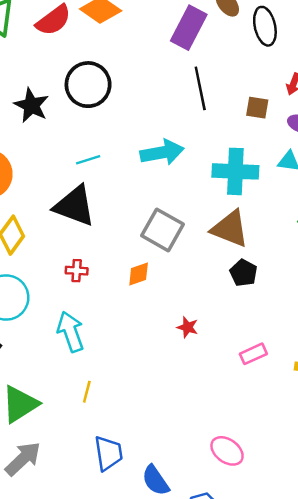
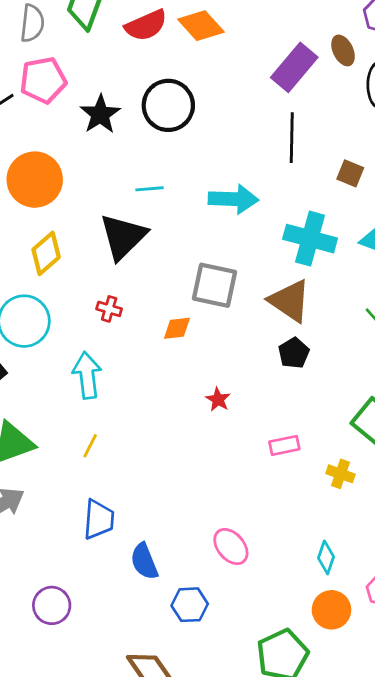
black triangle: (75, 206) -> (123, 237), turned 42
gray square: (162, 230) -> (215, 285), turned -30

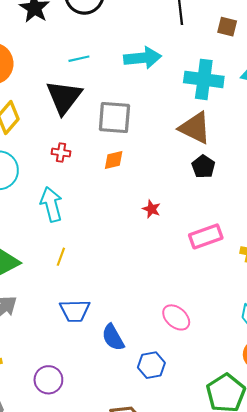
gray square: (215, 285) -> (114, 117), moved
pink rectangle: (284, 445) -> (206, 236), size x1.4
blue trapezoid: (99, 519) -> (75, 311), turned 92

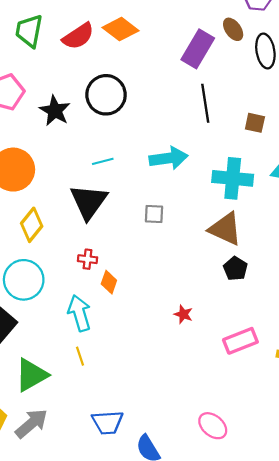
gray square: (114, 117) -> (154, 214), moved, size x0.6
orange diamond: (114, 160) -> (109, 282), moved, turned -55
yellow line: (61, 257) -> (80, 356), moved, turned -36

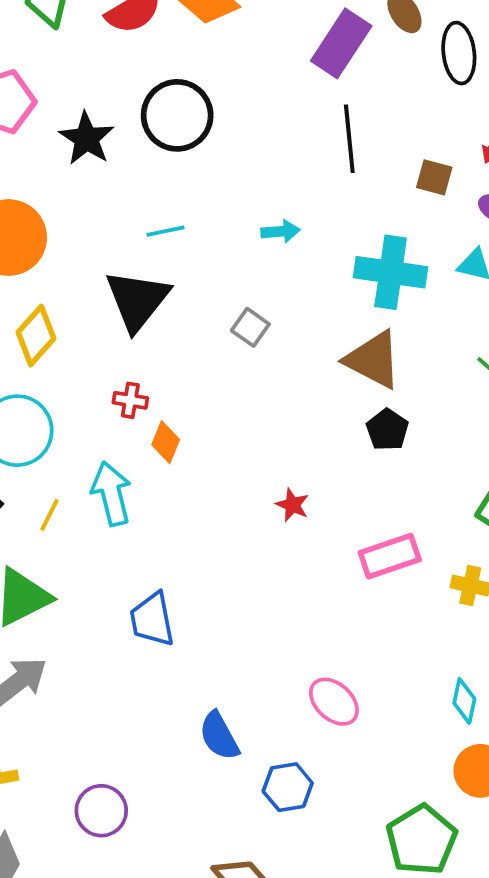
cyan arrow: (169, 158) -> (281, 231), size x0.6
gray square: (154, 214) -> (250, 327), turned 30
yellow line: (80, 356) -> (50, 515), moved, turned 42
blue trapezoid: (108, 422) -> (152, 619), moved, turned 80

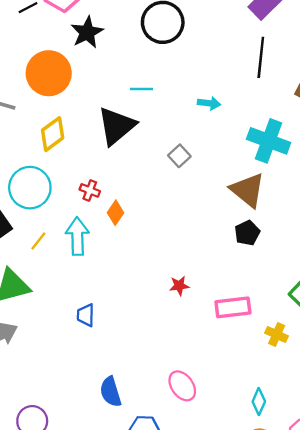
black star: (87, 138) -> (87, 32), moved
red cross: (130, 400) -> (90, 190), moved
red star: (292, 505) -> (179, 286), moved, turned 30
blue trapezoid: (152, 619) -> (86, 315), size x0.7

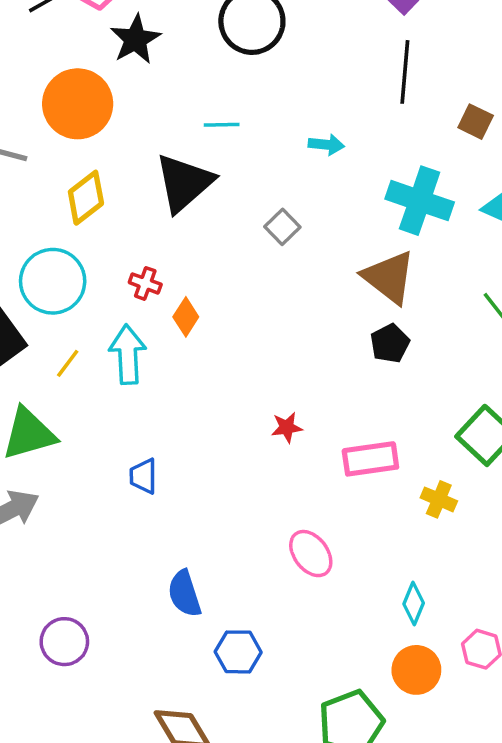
pink ellipse: (182, 386) -> (311, 554), moved

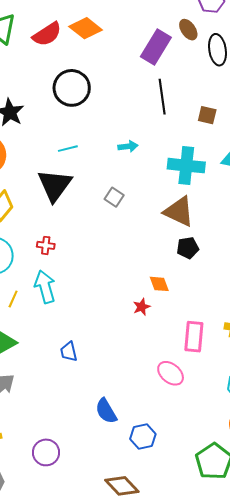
orange diamond: (186, 317) -> (159, 284), moved, turned -40
black pentagon: (390, 343) -> (188, 248), turned 30
pink rectangle: (370, 459) -> (194, 337), moved, turned -64

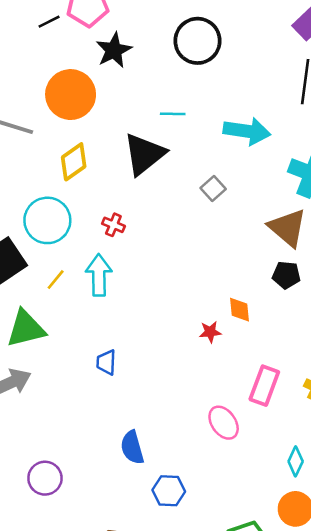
cyan arrow: (128, 146) -> (247, 131), size x1.8

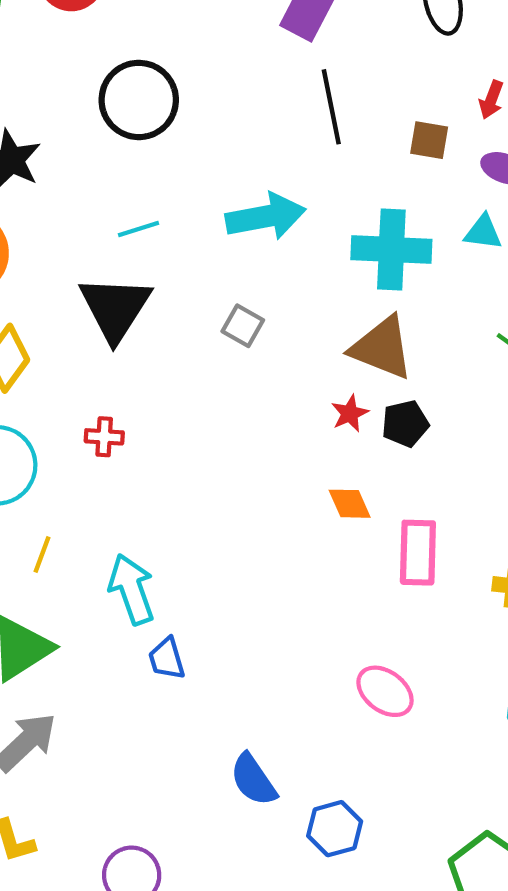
cyan arrow: (99, 275) -> (132, 589), moved
red star: (210, 332) -> (350, 413), moved
pink rectangle: (264, 386) -> (418, 553), moved

